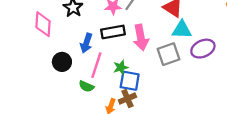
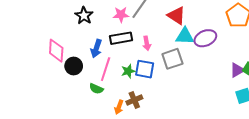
pink diamond: (43, 24) -> (56, 51), moved
pink arrow: (141, 37) -> (147, 43), size x0.6
purple ellipse: (203, 49) -> (205, 38), moved
blue square: (130, 81) -> (145, 69), moved

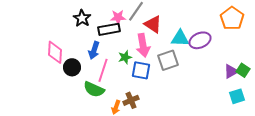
red triangle: (177, 16) -> (153, 24), moved
black rectangle: (121, 38) -> (109, 29), moved
pink arrow: (147, 43) -> (143, 45), size x1.6
green star: (128, 71) -> (125, 57), moved
green semicircle: (96, 89) -> (94, 89), size x1.5

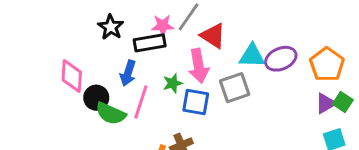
orange pentagon: (232, 18) -> (327, 64), moved
green semicircle: (94, 89) -> (111, 114), moved

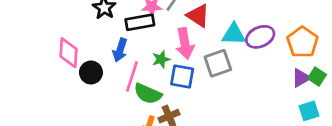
green semicircle: (111, 114) -> (148, 94), moved

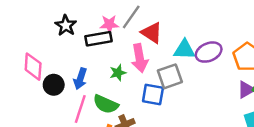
blue arrow: (120, 50) -> (80, 79), moved
pink line: (132, 76) -> (80, 109), moved
blue square: (182, 76) -> (153, 94), moved

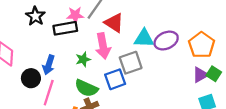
black circle: (54, 85) -> (31, 78), moved
blue square: (153, 94) -> (115, 79), turned -30
green semicircle: (106, 104) -> (86, 88), moved

